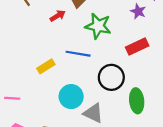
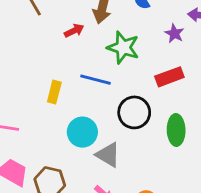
yellow rectangle: (46, 66) -> (54, 92), turned -48
green ellipse: (137, 101) -> (176, 130), moved

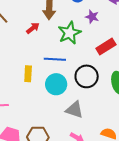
purple star: (174, 33) -> (92, 17), moved
green star: (123, 47) -> (70, 33), turned -30
cyan circle: (82, 132) -> (56, 84), moved

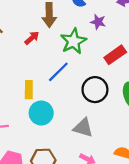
blue line: (55, 59) -> (58, 72), turned -45
cyan circle: (56, 84) -> (41, 113), moved

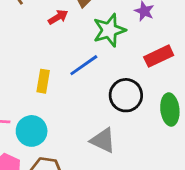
cyan circle: (41, 113) -> (32, 131), moved

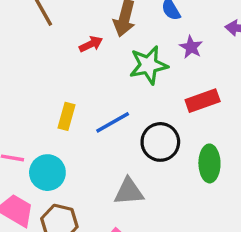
blue line: (84, 65) -> (113, 122), moved
gray triangle: (103, 140) -> (129, 191), turned -36

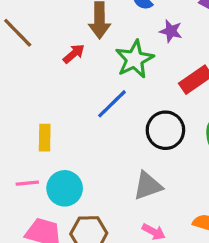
yellow rectangle: (66, 116) -> (45, 138), moved
blue line: (113, 122) -> (112, 104), moved

